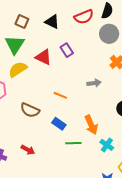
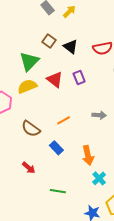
brown square: (22, 21) -> (49, 41), moved
orange line: (60, 95) -> (64, 120), turned -64
green line: (73, 143) -> (58, 191), moved
red arrow: (28, 150) -> (29, 168), moved

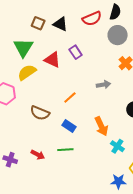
red arrow: (29, 168) -> (38, 155), moved
green line: (58, 191) -> (65, 150), moved

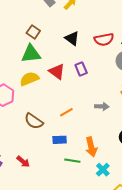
brown square: (38, 23) -> (33, 32), moved
green triangle: (23, 48) -> (31, 54), turned 40
blue rectangle: (69, 126) -> (60, 140), turned -48
green line: (65, 150) -> (72, 161), moved

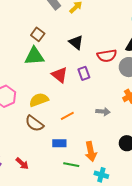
red semicircle: (104, 39) -> (107, 56), moved
yellow semicircle: (29, 79) -> (39, 100), moved
cyan cross: (103, 170) -> (101, 175), turned -32

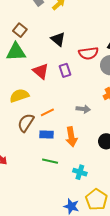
brown semicircle: (34, 123) -> (26, 123), moved, turned 84
blue rectangle: (59, 143) -> (46, 134), moved
orange arrow: (91, 152) -> (71, 137), moved

